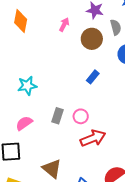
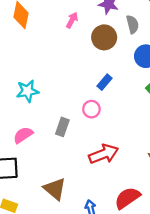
pink circle: (81, 116) -> (91, 109), moved

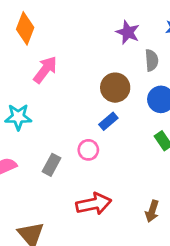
pink arrow: (72, 20) -> (45, 70), moved, size x1.5
brown circle: (104, 37) -> (115, 88), moved

